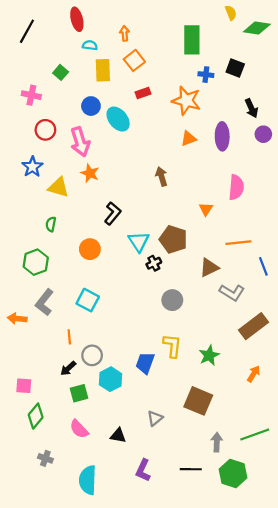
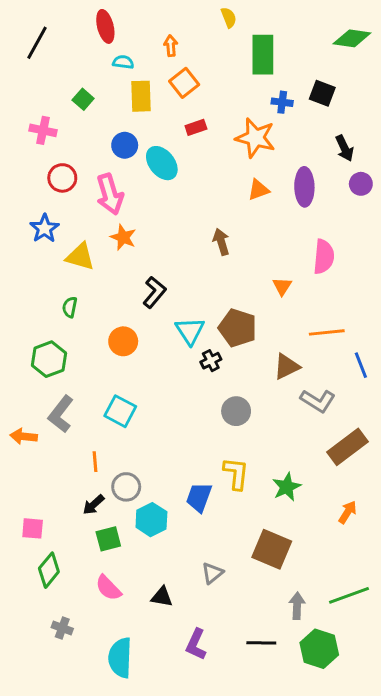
yellow semicircle: (231, 13) -> (229, 17), moved

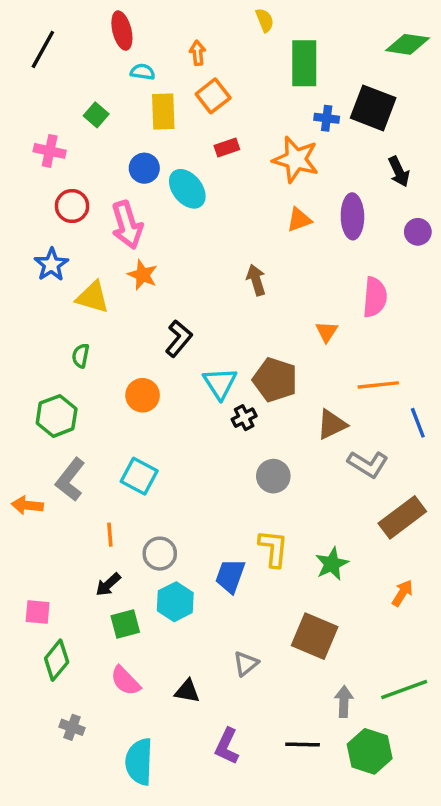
black square: (322, 93) -> (373, 108), size x1.5
purple circle: (361, 184) -> (418, 232), moved
gray circle: (126, 487) -> (160, 554), moved

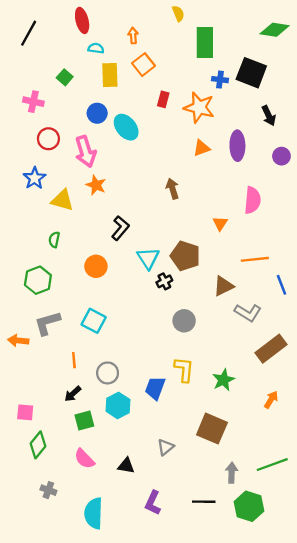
red rectangle: (227, 148) -> (163, 99), moved, turned -56
gray L-shape: (70, 480) -> (47, 323), turned 36

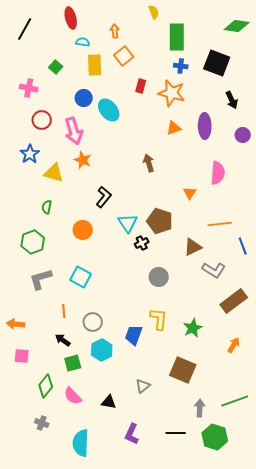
blue cross: (220, 80) -> (181, 66), moved
orange arrow: (18, 340) -> (16, 324), moved
black arrow: (73, 394) -> (63, 340), turned 77
green diamond: (38, 445) -> (46, 386), moved

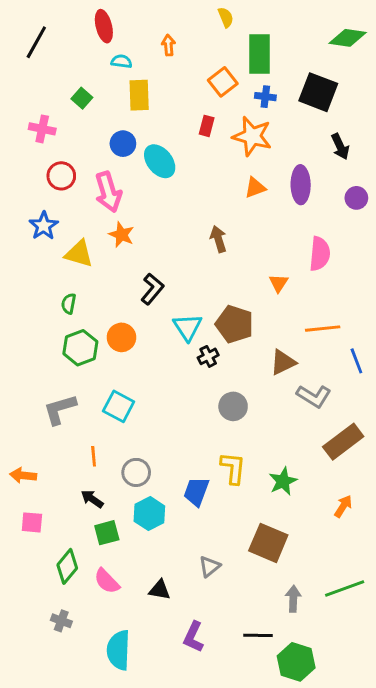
orange square: (124, 56) -> (223, 82), moved
green hexagon: (33, 242) -> (80, 348), moved
green hexagon: (215, 437) -> (296, 662), moved

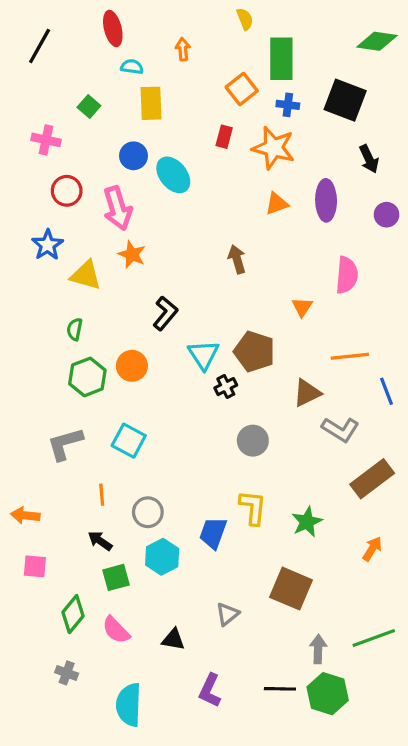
green hexagon: (296, 662) -> (328, 694), moved

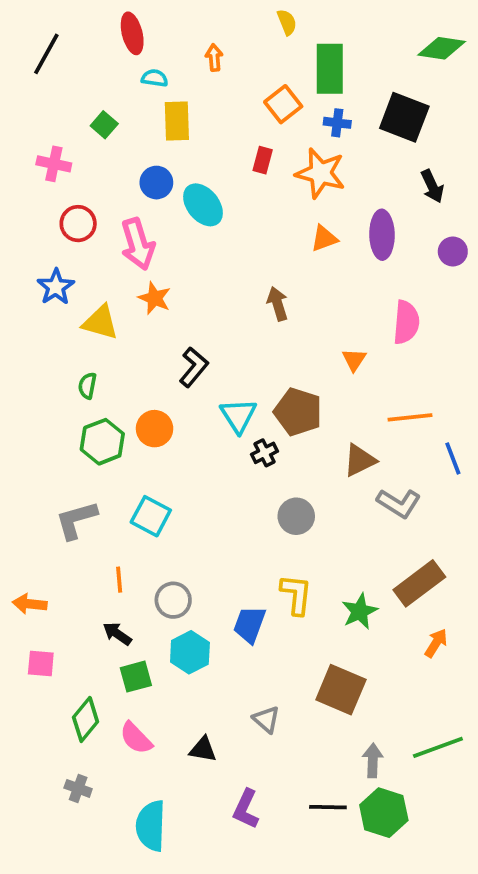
brown rectangle: (372, 479) -> (419, 583), moved
gray triangle: (227, 614) -> (266, 719), turned -40

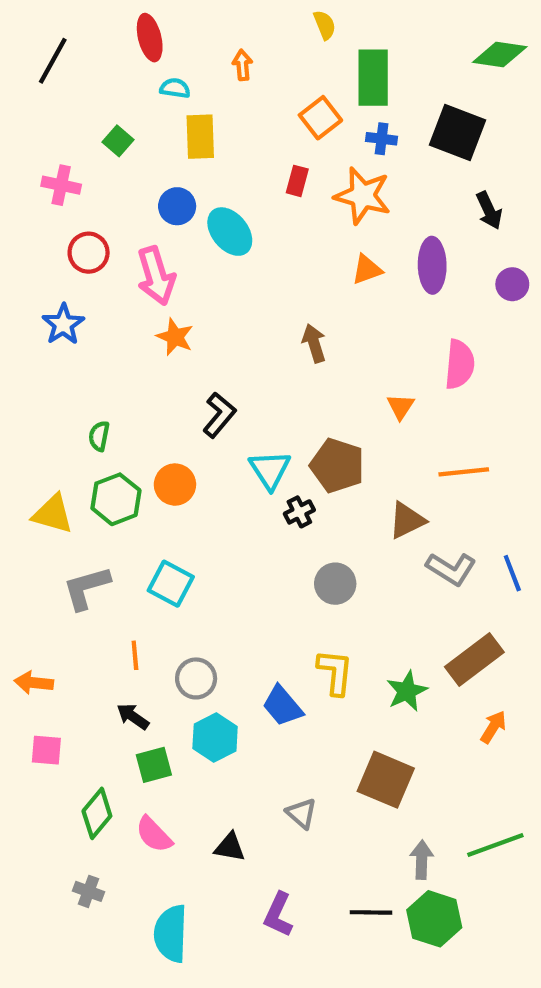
yellow triangle: (100, 322) -> (53, 514), moved
blue line: (453, 458) -> (512, 573), moved
blue trapezoid: (250, 624) -> (282, 706), turned -60

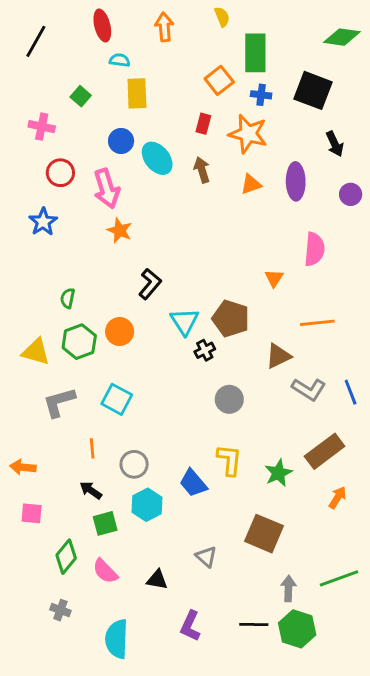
orange arrow: (242, 65) -> (164, 27), moved, size x1.4
brown arrow: (314, 343) -> (202, 170), moved

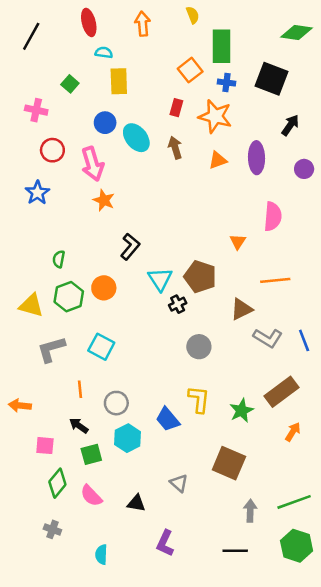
black arrow: (335, 144) -> (290, 125), turned -120
pink square: (32, 513) -> (45, 446), moved
black line: (254, 625) -> (235, 551), moved
green hexagon: (297, 629) -> (297, 546), moved
cyan semicircle: (117, 639) -> (101, 555), size x0.6

